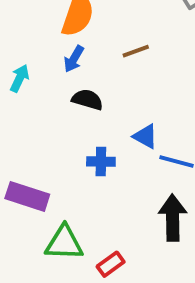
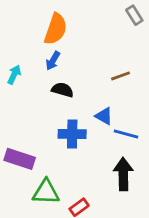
brown line: (136, 51) -> (121, 76), moved
blue cross: (101, 162) -> (72, 134), size x1.4

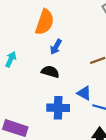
blue arrow: (53, 61) -> (56, 47), moved

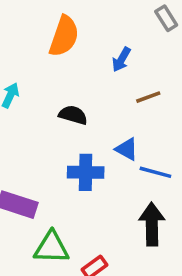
blue arrow: (56, 47) -> (121, 59), moved

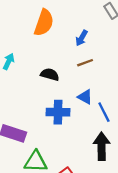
brown line: (148, 97) -> (85, 63), moved
blue line: (155, 172) -> (104, 112), turned 48

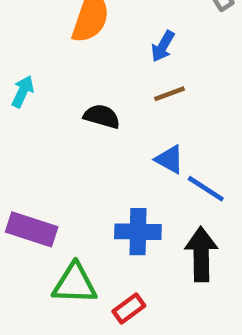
blue cross: (58, 112) -> (138, 232), moved
blue line: (104, 112) -> (206, 189), turned -30

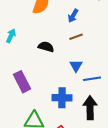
blue triangle: (170, 159) -> (76, 66), turned 32
blue line: (206, 189) -> (92, 79), turned -42
purple rectangle: (32, 229) -> (22, 82), moved, turned 45

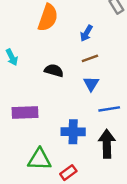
cyan arrow: (11, 36) -> (12, 57), turned 128
blue triangle: (76, 66) -> (91, 84), moved
purple rectangle: (22, 82) -> (25, 113), turned -65

